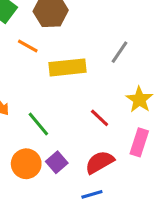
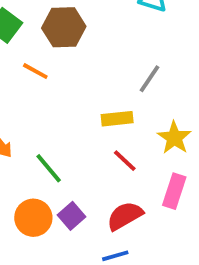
yellow rectangle: (67, 67) -> (117, 119), moved, size x0.7

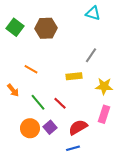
orange line: (35, 71) -> (31, 69), moved
yellow star: (174, 138) -> (104, 86), turned -30
red line: (125, 161) -> (60, 103), moved

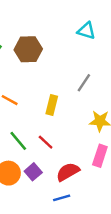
yellow rectangle: (74, 76) -> (52, 105), moved, turned -70

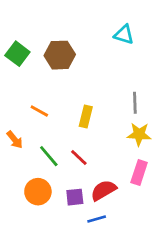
gray line: (84, 83) -> (135, 103), moved, turned -36
purple square: (33, 172) -> (75, 197), moved, turned 35

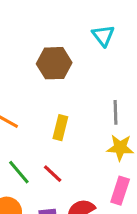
cyan triangle: (124, 35) -> (103, 36), turned 35
brown hexagon: (60, 55) -> (54, 63), moved

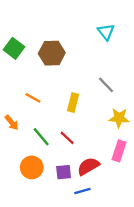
brown hexagon: (54, 63) -> (52, 53), moved
gray line: (116, 112) -> (106, 85), moved, turned -42

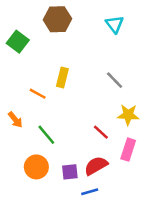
brown hexagon: (52, 53) -> (57, 19), moved
yellow rectangle: (73, 103) -> (62, 78), moved
red line: (67, 138) -> (101, 132), moved

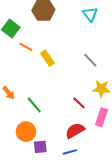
yellow rectangle: (62, 78) -> (47, 58), turned -49
orange line: (38, 94) -> (26, 47), moved
purple square: (70, 172) -> (40, 147), moved

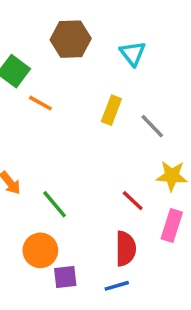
cyan triangle: (90, 14) -> (133, 53), moved
yellow rectangle: (47, 58) -> (111, 110), moved, turned 56
red semicircle: (75, 131) -> (126, 249), turned 120

